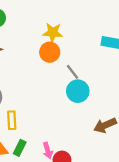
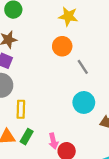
yellow star: (53, 33) -> (68, 16), moved
cyan circle: (78, 91) -> (84, 102), moved

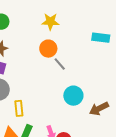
gray line: (83, 67) -> (60, 64), moved

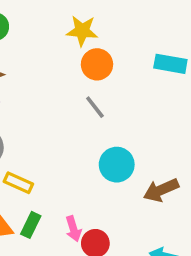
orange circle: (48, 49) -> (97, 64), moved
yellow rectangle: (19, 108) -> (18, 183), turned -63

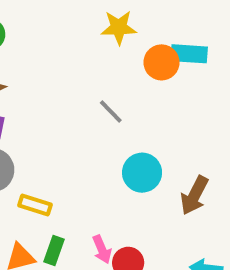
yellow star: (82, 31) -> (119, 27), moved
orange circle: (97, 64) -> (161, 62), moved
brown arrow: (161, 190) -> (194, 195), turned -32

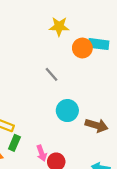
brown arrow: (194, 195) -> (97, 125), turned -105
green rectangle: (54, 250) -> (14, 143), moved

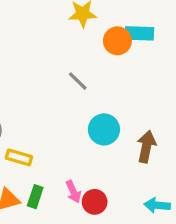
brown arrow: (97, 125) -> (146, 147), turned -90
green rectangle: (14, 143) -> (35, 197), moved

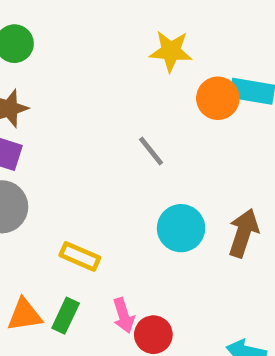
brown arrow: (146, 147) -> (243, 233), moved
yellow rectangle: (19, 157) -> (80, 256), moved

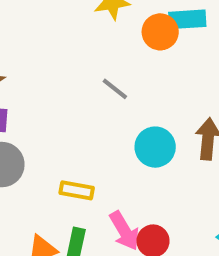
pink arrow: (123, 315) -> (124, 231), size x1.4

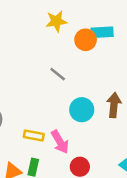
pink arrow: (124, 231) -> (60, 142), moved

